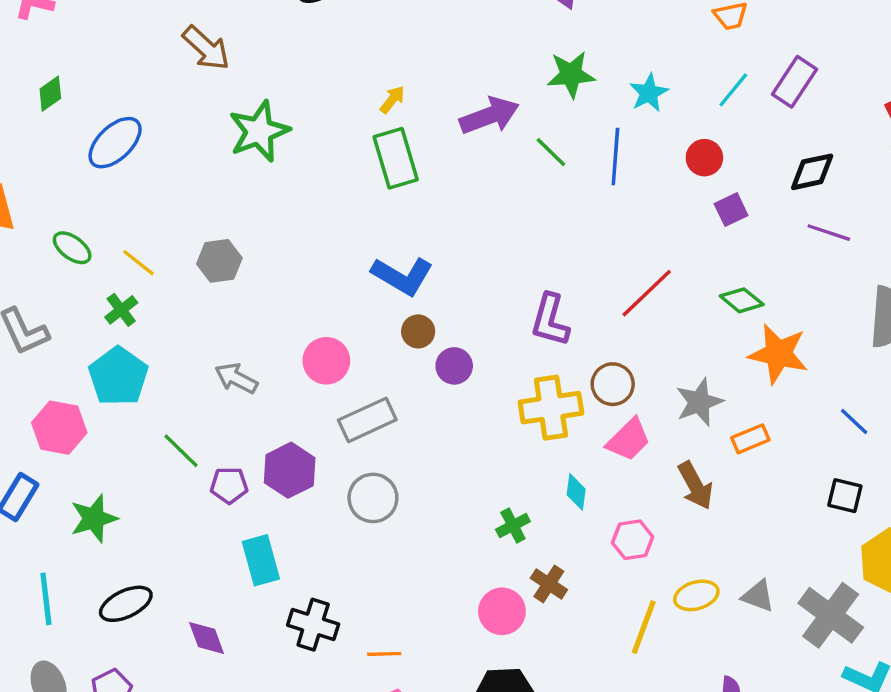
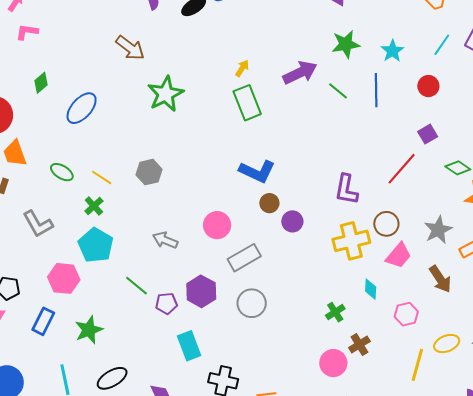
purple square: (731, 210) -> (428, 134), moved
brown cross: (549, 584) -> (359, 345), turned 30

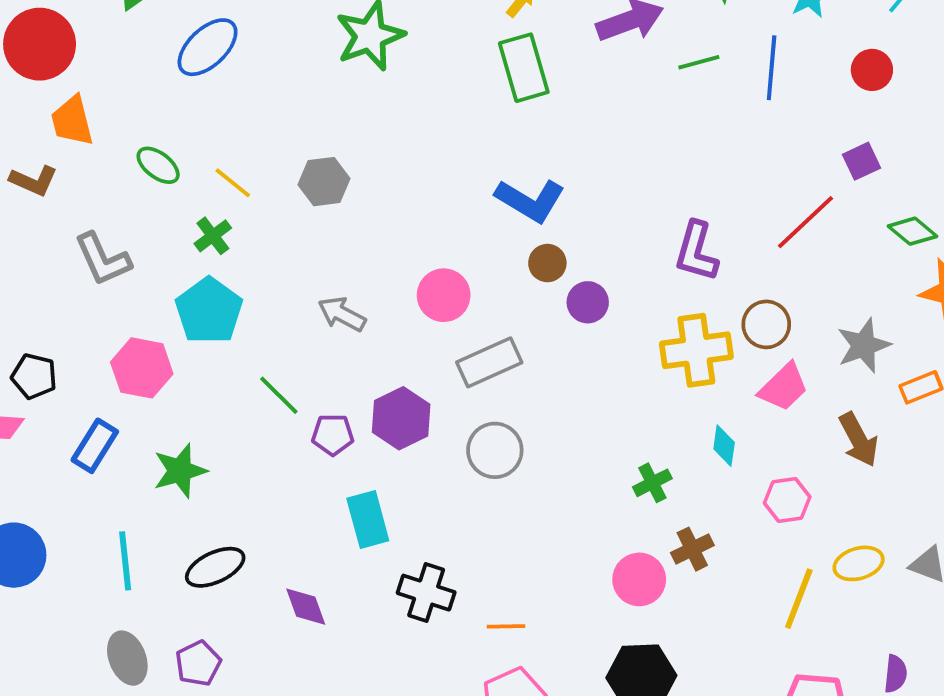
green line: (338, 91) -> (699, 62), turned -60

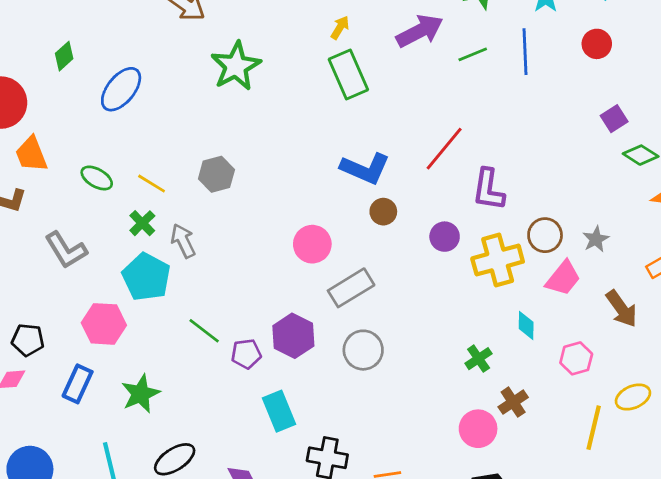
purple square: (862, 161) -> (614, 119), moved
red line: (805, 222) -> (444, 149), moved
purple circle: (588, 302) -> (445, 237), moved
gray arrow: (342, 314) -> (183, 241), moved, turned 44
gray star: (864, 345) -> (596, 239), moved, size x0.7

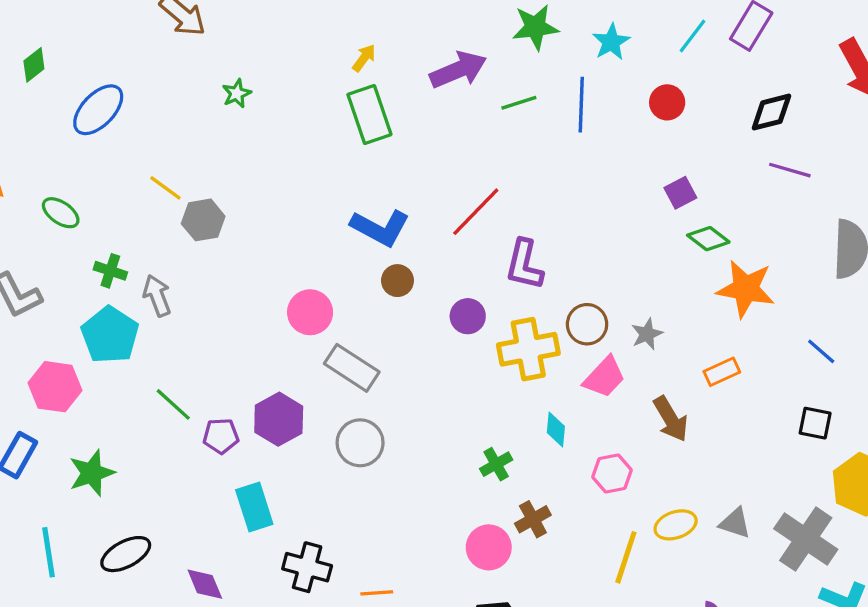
green star: (236, 66) -> (237, 93), size x0.5
yellow line: (152, 184) -> (165, 188), moved
green cross: (142, 223) -> (110, 271), turned -32
gray rectangle: (351, 288) -> (352, 368), turned 60

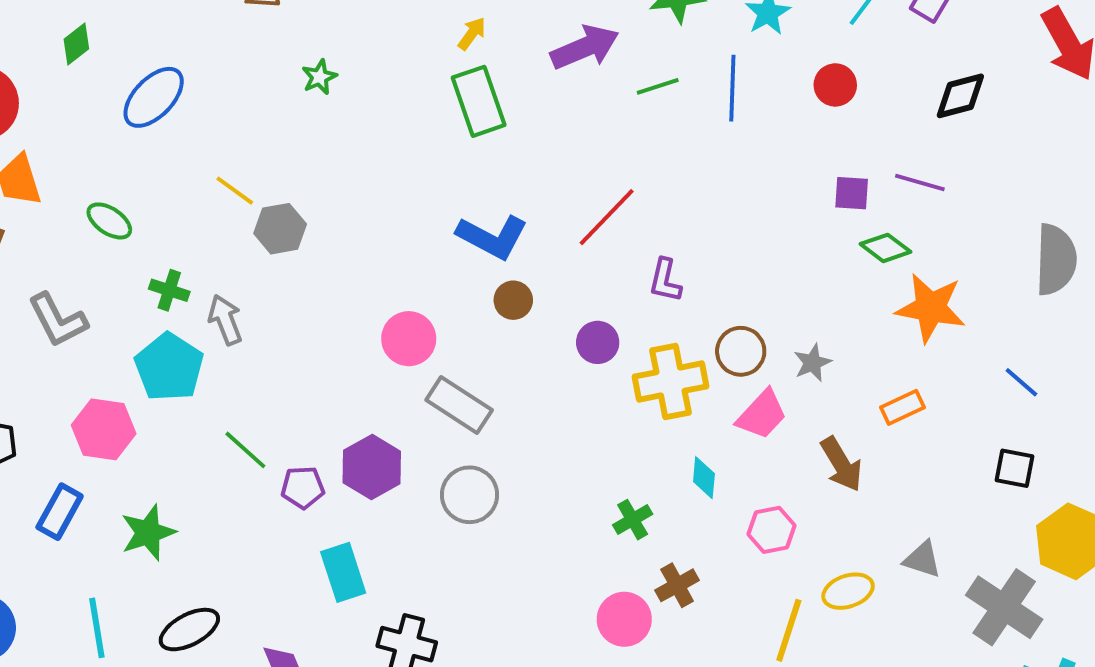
purple line: (790, 170) -> (920, 182), moved
purple square: (680, 193) -> (852, 193), turned 32
purple L-shape: (524, 265) -> (665, 280), size x0.7
gray triangle: (735, 523) -> (922, 559), moved

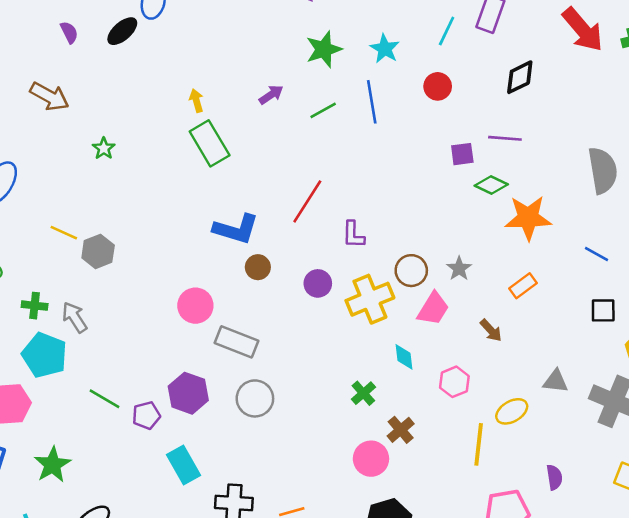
yellow arrow: (472, 34) -> (196, 101), turned -40
purple arrow: (585, 47) -> (271, 95), size x0.6
brown arrow: (841, 464) -> (491, 330), size x0.7

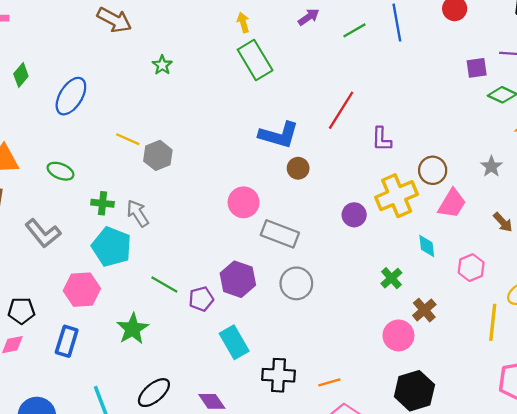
gray star: (459, 269) -> (491, 166), moved
purple circle: (318, 283) -> (354, 215), moved
green star: (52, 465) -> (133, 329), moved

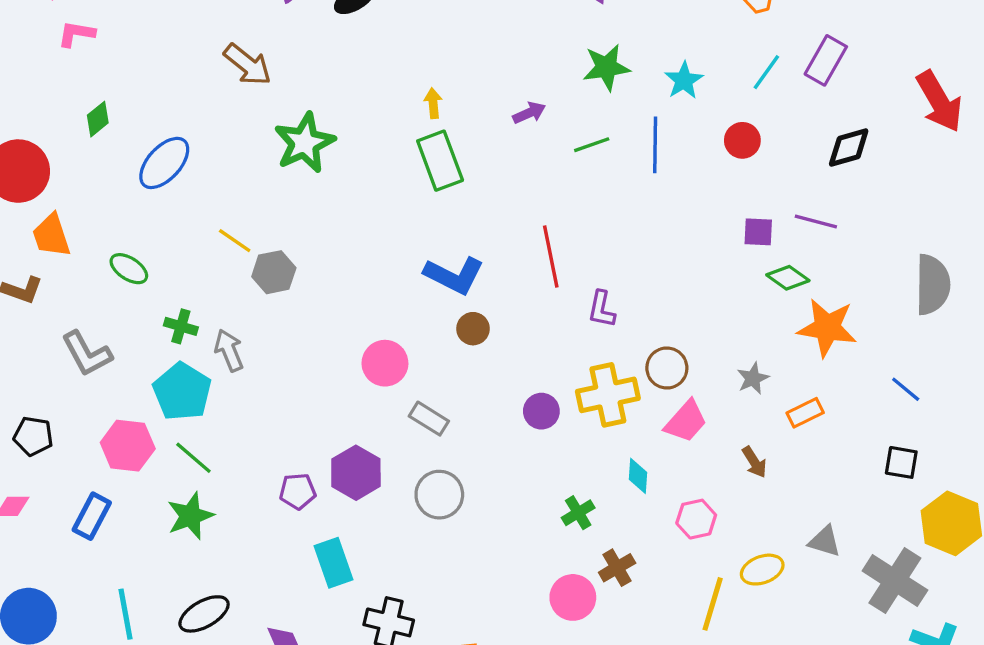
green star: (162, 65) -> (305, 143), size x2.0
red line: (341, 110) -> (551, 257), turned -54
gray rectangle: (280, 234) -> (429, 419), size x0.7
green line: (164, 285) -> (193, 458), moved
black pentagon: (21, 311) -> (33, 436), moved

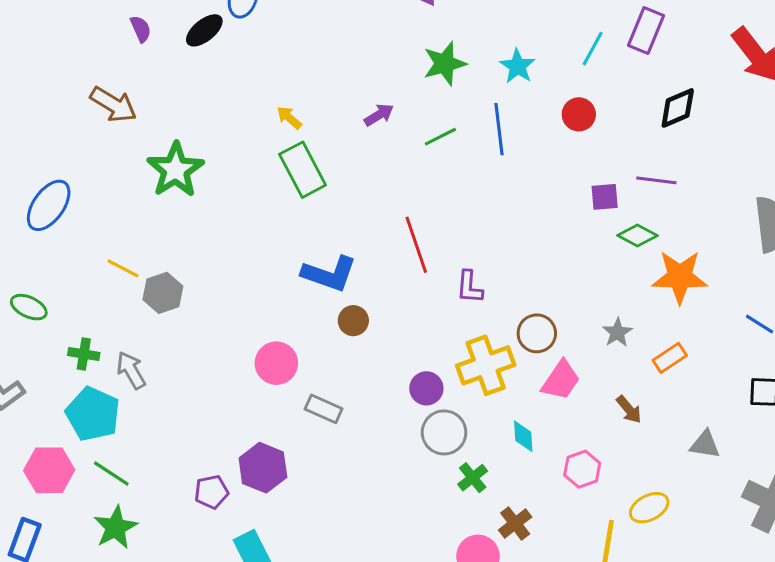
yellow arrow: (433, 103) -> (289, 118), turned -36
gray circle: (439, 495) -> (444, 432), moved
gray triangle: (825, 541) -> (705, 444), moved

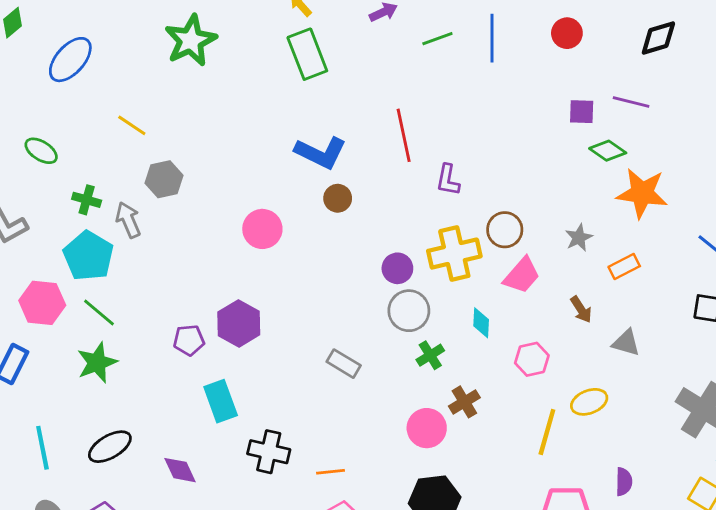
gray hexagon: (163, 293) -> (164, 179), moved
gray rectangle: (324, 409) -> (344, 364), moved
gray triangle: (705, 444) -> (626, 343), moved

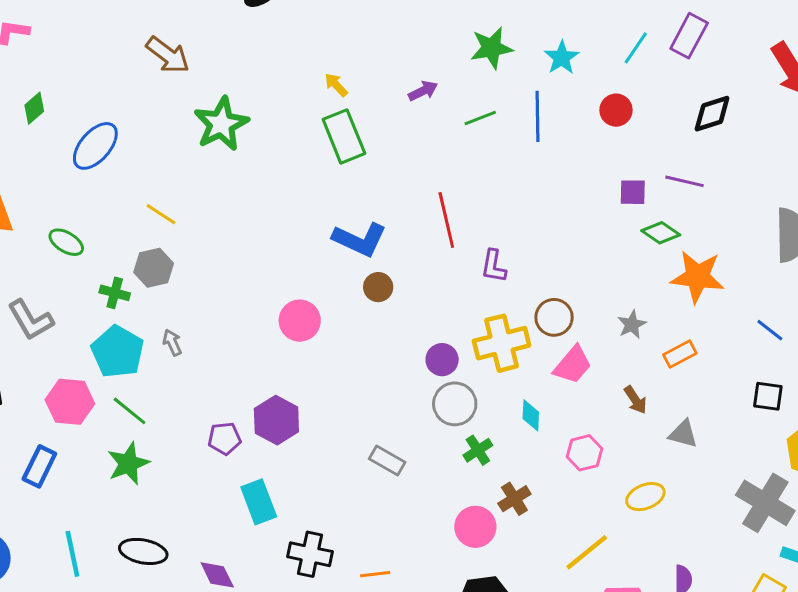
gray hexagon: (164, 179) -> (154, 268), moved
gray arrow: (128, 220) -> (172, 342), moved, size x0.7
yellow line: (547, 432) -> (587, 552), moved, turned 36
black ellipse: (110, 447) -> (143, 551), turned 42

